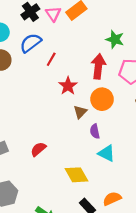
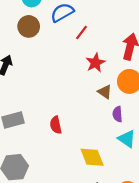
brown triangle: (80, 112) -> (105, 92), turned -48
red semicircle: (38, 149) -> (56, 125), turned -70

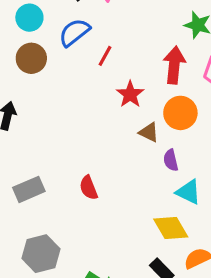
yellow diamond: (92, 157) -> (171, 228), moved

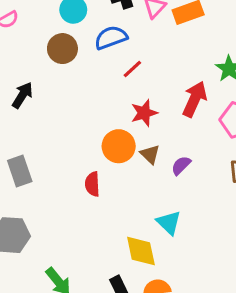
orange circle: (180, 113) -> (119, 146), moved
purple semicircle: (171, 160) -> (181, 165), moved, turned 40
red semicircle: (89, 188) -> (92, 184), moved
gray rectangle: (29, 189) -> (20, 171), turned 76

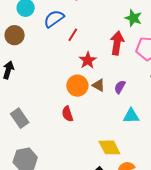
brown circle: (62, 49) -> (15, 35), moved
cyan triangle: (169, 223) -> (131, 116), moved, turned -30

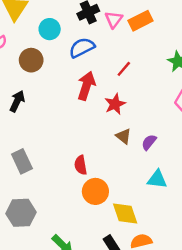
red line: (73, 35) -> (124, 69), moved
red arrow: (117, 43) -> (86, 86), moved
orange circle: (77, 86) -> (95, 191), moved

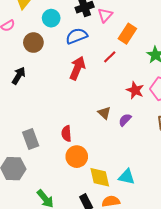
orange rectangle: (141, 21) -> (127, 34), moved, turned -36
red star: (115, 104) -> (135, 90), moved, turned -30
gray rectangle: (22, 161) -> (31, 139), moved
cyan triangle: (157, 179) -> (127, 177), moved

